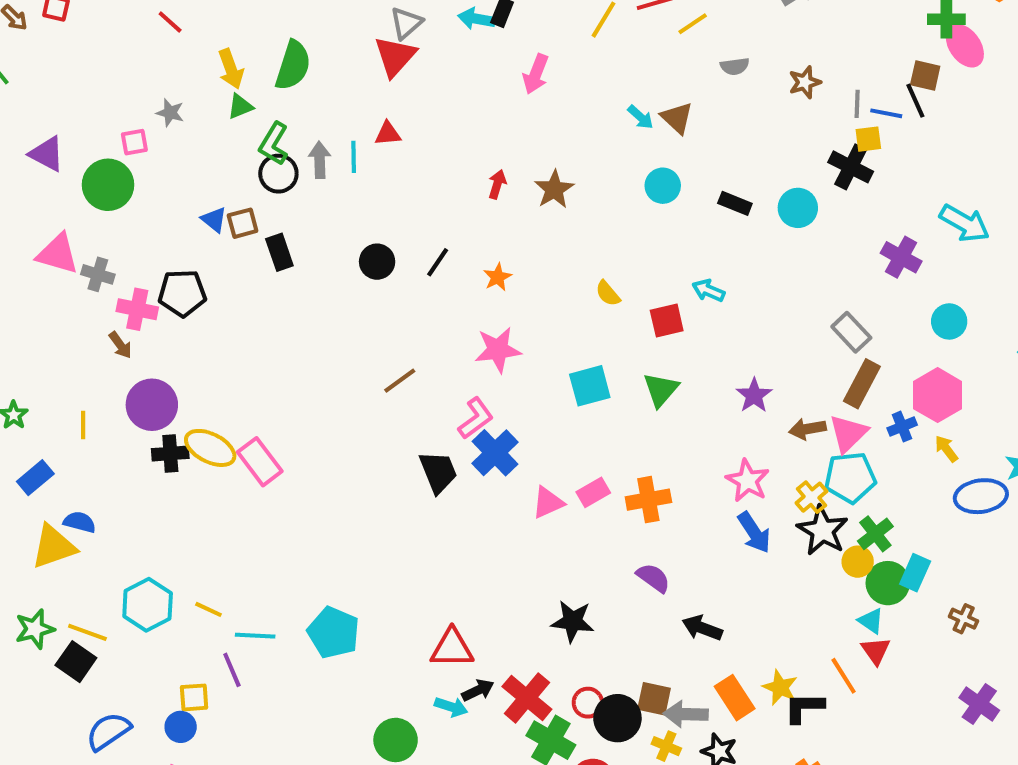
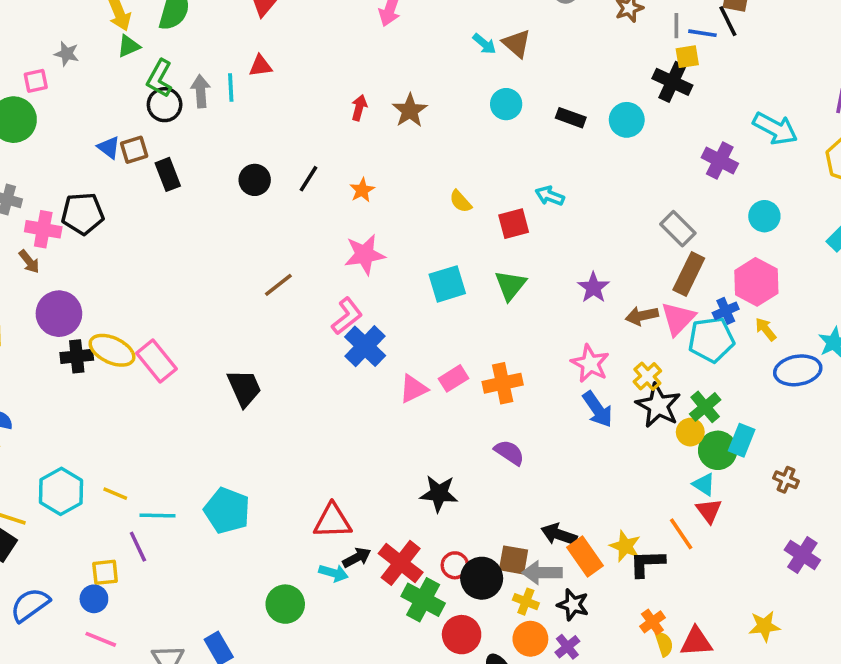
black trapezoid: (438, 472) -> (244, 388), moved
cyan pentagon: (850, 478) -> (711, 340), moved
black arrow: (702, 628) -> (559, 535), moved

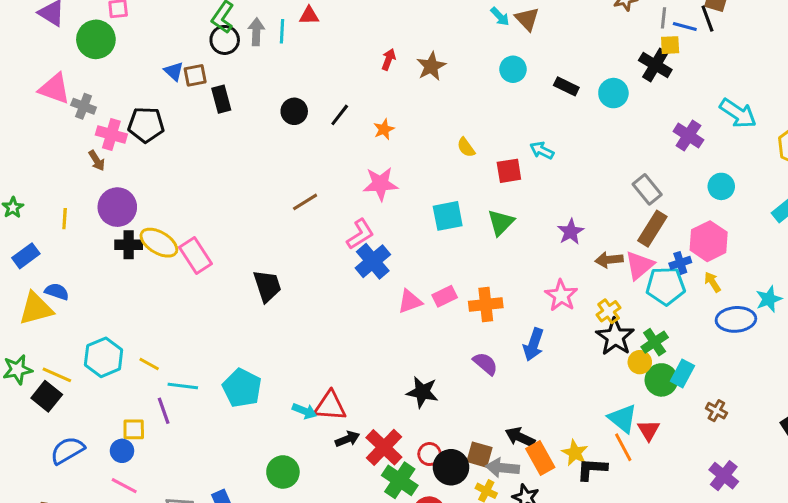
blue arrow: (598, 409) -> (533, 344), moved, turned 48
cyan triangle: (704, 484) -> (623, 419), moved, size x1.5
cyan arrow: (334, 573) -> (304, 411), moved

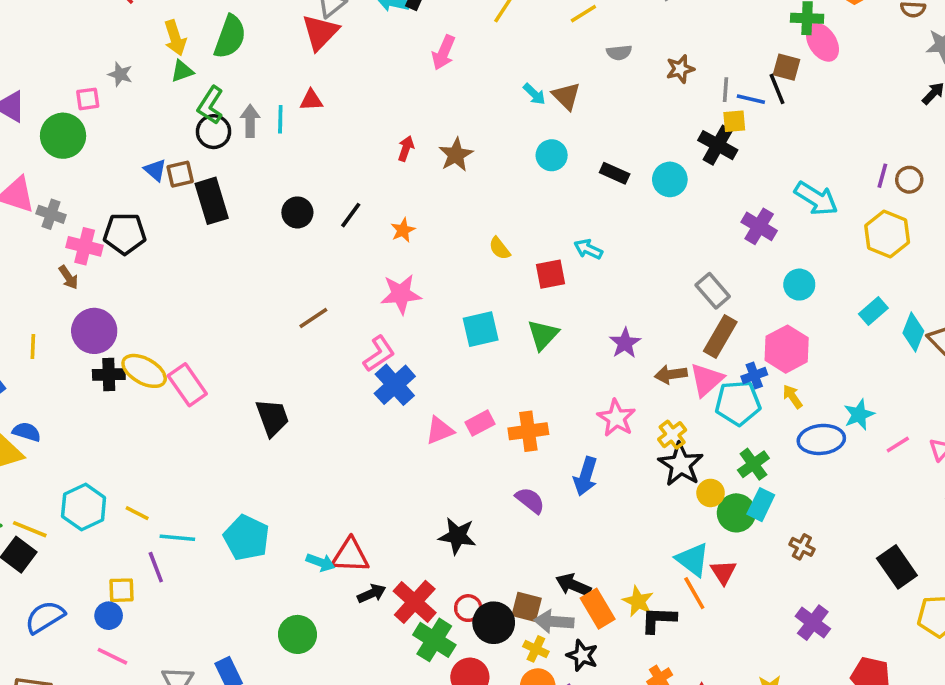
black rectangle: (221, 99) -> (212, 201), size x1.4
green cross: (655, 342) -> (753, 464), moved

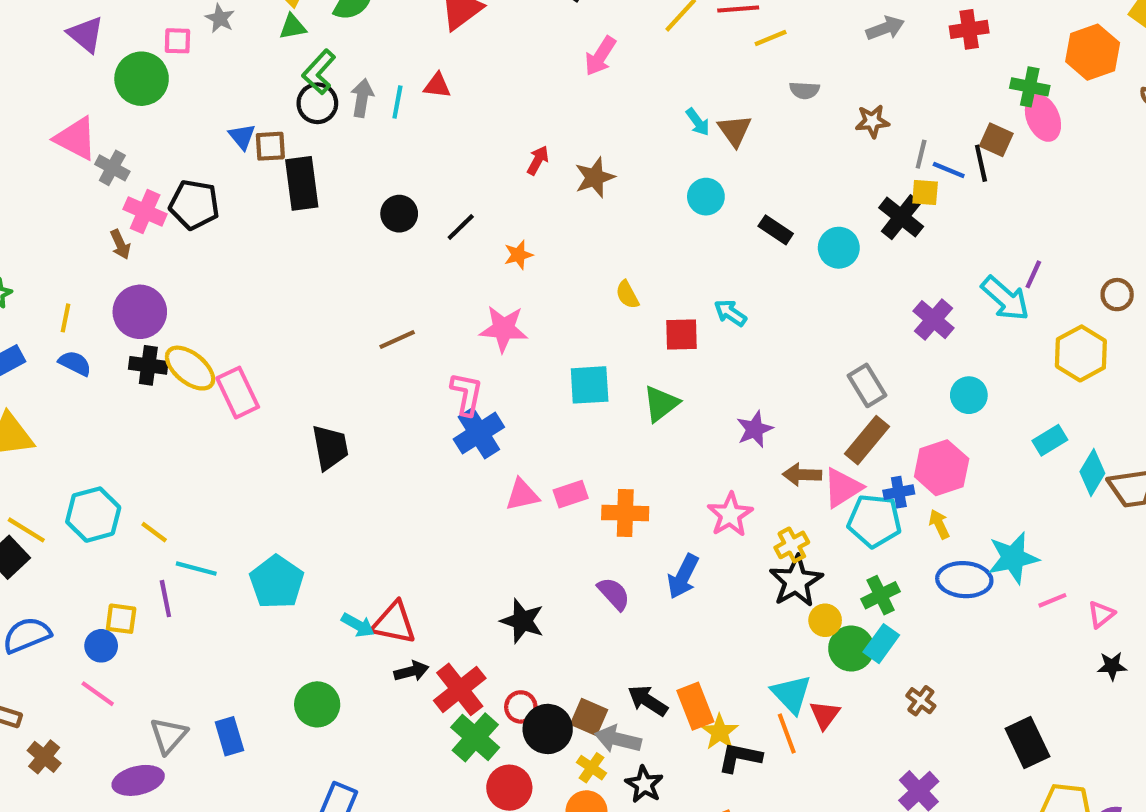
purple line: (882, 176) -> (1033, 274), moved
pink L-shape: (379, 354) -> (467, 394), turned -54
cyan star: (859, 415) -> (1013, 558), size x1.4
blue semicircle: (27, 432) -> (75, 363), moved
orange rectangle: (598, 609) -> (695, 706), moved

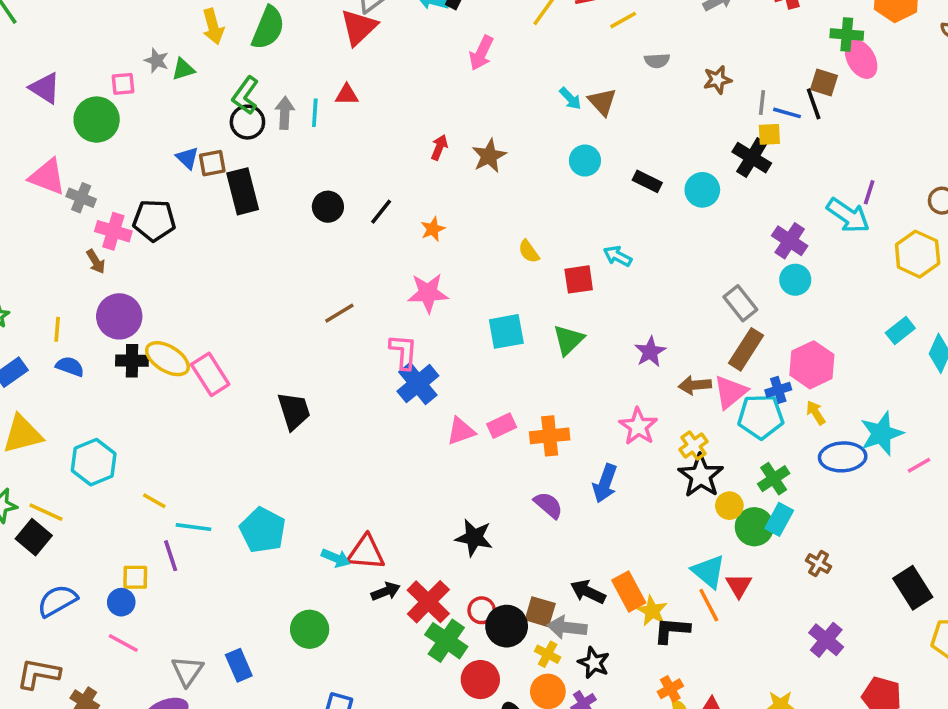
green triangle: (293, 27) -> (183, 69), moved
cyan circle: (969, 395) -> (795, 280), moved
cyan hexagon: (93, 515) -> (94, 462), moved

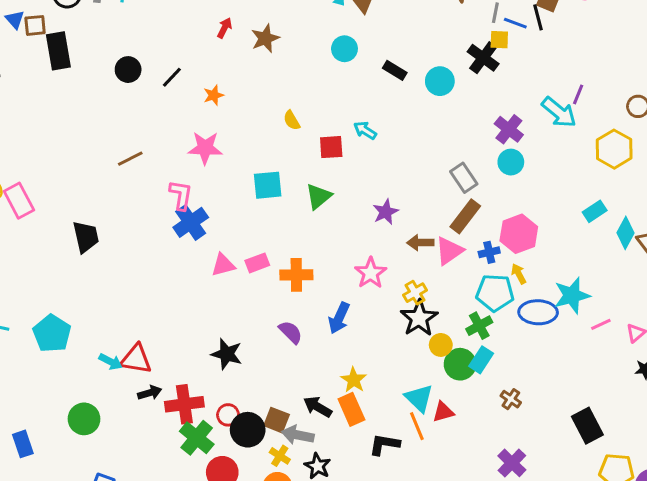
cyan pentagon: (761, 417) -> (495, 293), moved
red triangle: (739, 585) -> (443, 412), turned 40
red cross: (428, 602) -> (184, 404), turned 33
yellow star: (652, 611) -> (354, 380), moved

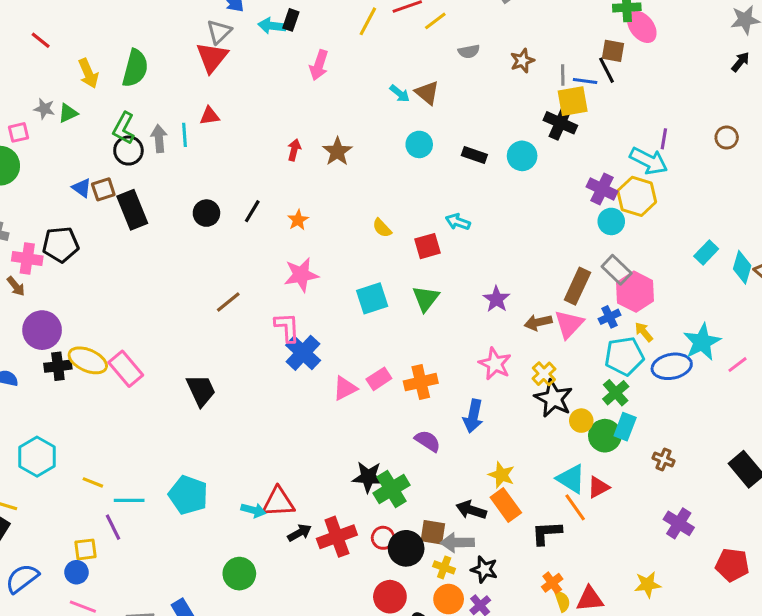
yellow square: (499, 40) -> (573, 101), size x1.5
yellow hexagon: (614, 149) -> (637, 196), moved
gray rectangle: (464, 178) -> (617, 270), moved
green cross: (197, 438) -> (391, 489), moved, turned 32

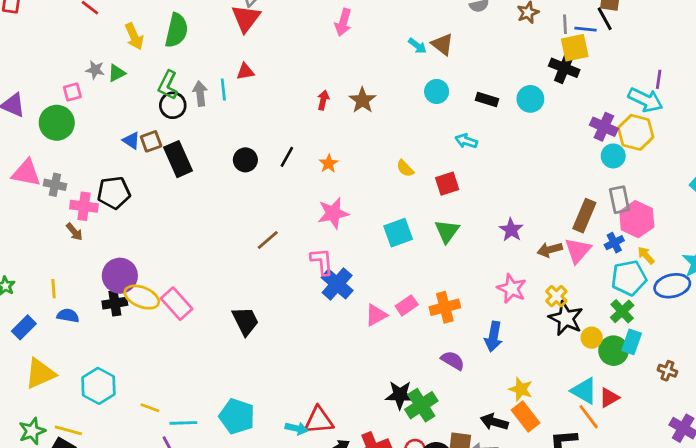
cyan arrow: (458, 222) -> (466, 141), moved
gray rectangle: (617, 270) -> (619, 200), turned 36
purple circle: (42, 330) -> (120, 276), moved

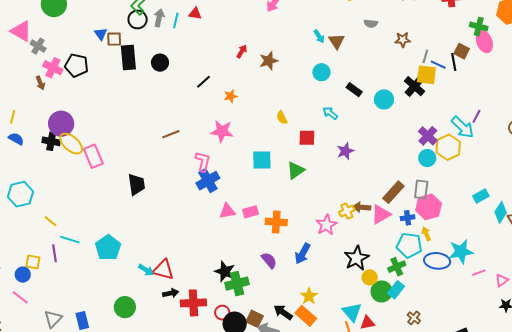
black circle: (245, 160) -> (160, 63), moved
purple star: (511, 230) -> (345, 151), moved
yellow cross: (556, 296) -> (347, 211), moved
orange rectangle: (526, 416) -> (306, 316), turned -30

